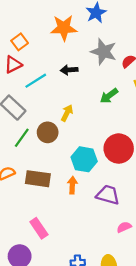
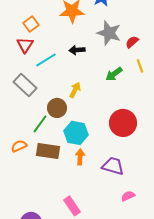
red triangle: (13, 65) -> (25, 45), turned -30
green line: (22, 138) -> (40, 124), moved
cyan hexagon: (84, 159) -> (76, 133), moved
pink rectangle: (39, 228) -> (72, 206), moved

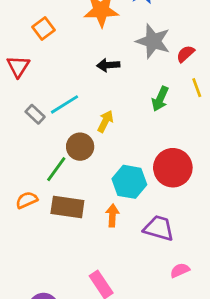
red triangle: (25, 45) -> (18, 66), moved
cyan line: (46, 60) -> (65, 104), moved
green arrow: (114, 74) -> (160, 99), turned -30
gray rectangle: (25, 85) -> (35, 114), size x0.6
cyan hexagon: (76, 133) -> (129, 182), moved

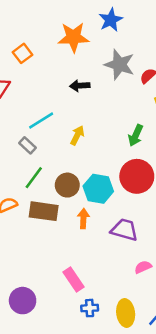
green arrow: (160, 99) -> (136, 135), moved
gray rectangle: (35, 114) -> (28, 145), moved
brown circle: (80, 147) -> (67, 185), moved

